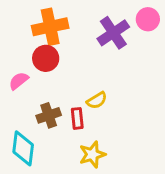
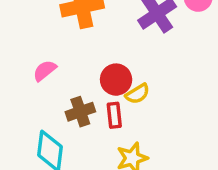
red circle: (46, 58) -> (116, 80), moved

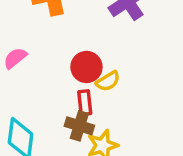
brown cross: (80, 112) -> (79, 126), moved, turned 36

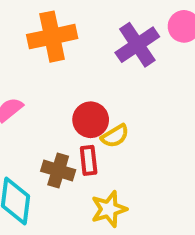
brown cross: (79, 126) -> (58, 170), moved

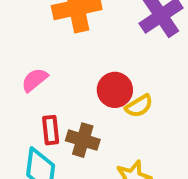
red rectangle: (89, 160) -> (51, 130), moved

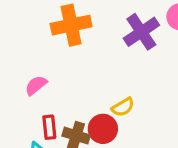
red circle: (115, 90) -> (103, 129), moved

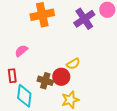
red rectangle: (49, 127) -> (12, 76), moved

